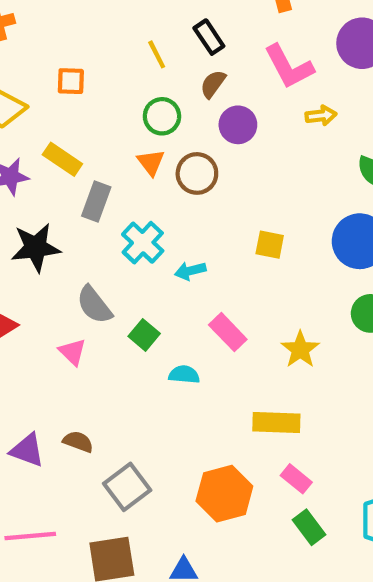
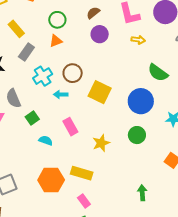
green circle: (162, 116) -> (57, 20), moved
orange triangle: (151, 162) -> (56, 41), turned 32
brown circle: (197, 173) -> (73, 73), moved
yellow square: (270, 245) -> (100, 92), size x1.6
orange hexagon: (224, 494) -> (51, 180), moved

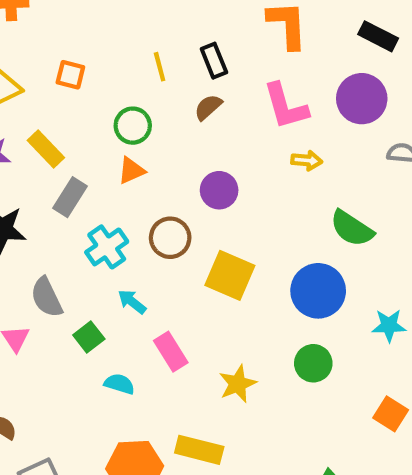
purple circle: (100, 34) -> (219, 190), moved
cyan arrow: (61, 94) -> (132, 302), moved, turned 40

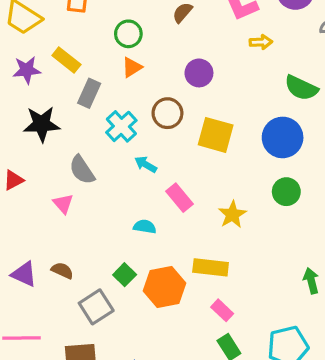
green square: (89, 337) -> (125, 275), moved

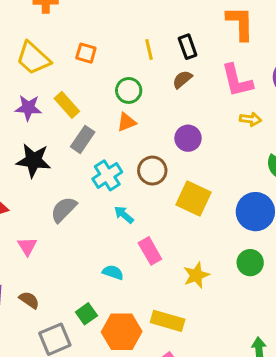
gray semicircle: (82, 170) -> (64, 210), turned 68
pink triangle: (63, 204) -> (27, 246), moved

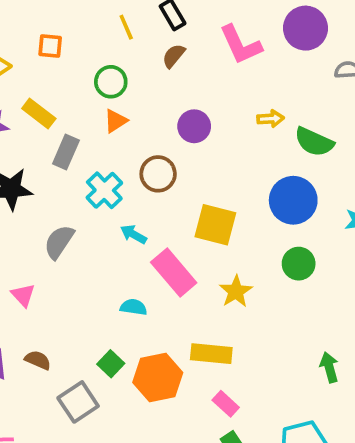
yellow arrow: (251, 119) -> (271, 119), moved
yellow square: (193, 199) -> (215, 225), moved
pink rectangle: (150, 251) -> (174, 272), size x1.4

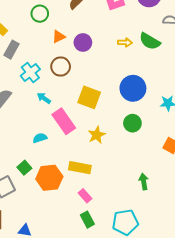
orange triangle: (116, 121) -> (59, 37), moved
green semicircle: (314, 142) -> (150, 41), moved
cyan semicircle: (134, 307) -> (40, 138), turned -32

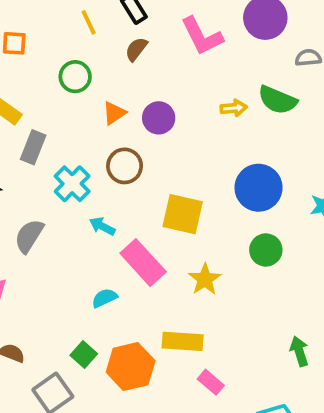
pink rectangle: (85, 196) -> (211, 382), moved

